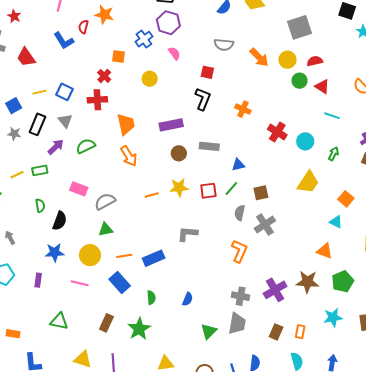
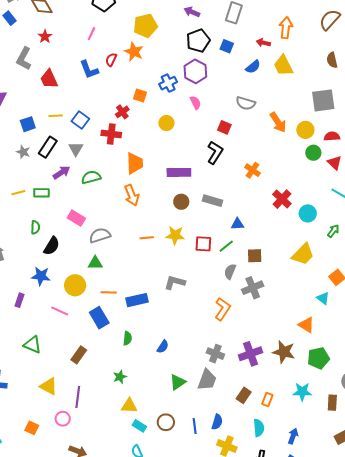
green star: (139, 329) -> (120, 377), moved, size x0.6

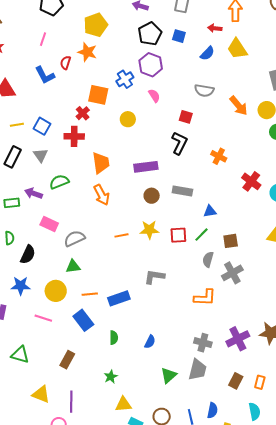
orange square: (140, 95) -> (98, 95), size x1.5
purple arrow: (61, 173) -> (33, 193), moved, turned -120
orange L-shape: (223, 309) -> (205, 298), turned 65

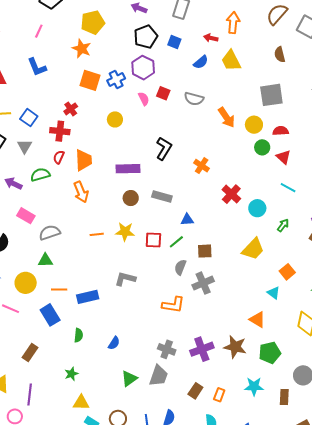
red semicircle: (66, 63) -> (59, 157), moved
orange square: (98, 95) -> (90, 80), moved
red square: (186, 117) -> (163, 93), moved

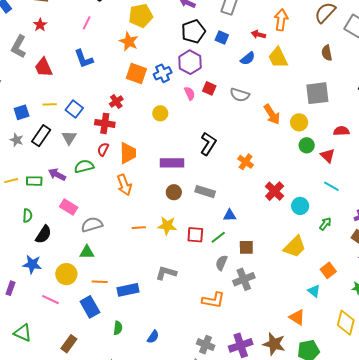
red semicircle: (281, 131) -> (341, 131), moved

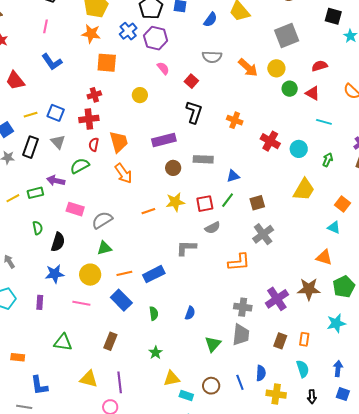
blue cross: (163, 73) -> (128, 31), moved
red square: (209, 88) -> (191, 81), moved, turned 32
red cross: (116, 101) -> (94, 95), turned 32
gray semicircle: (221, 263) -> (213, 228), moved, turned -126

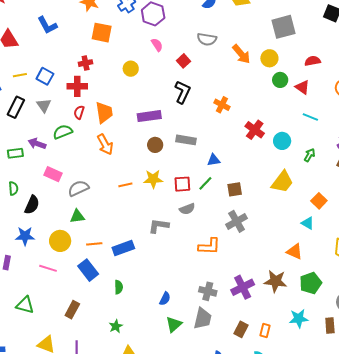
blue semicircle: (190, 313) -> (165, 299), moved

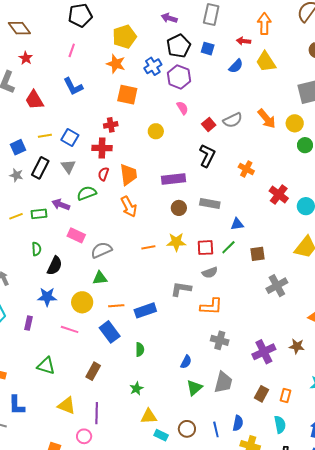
gray semicircle: (207, 39) -> (233, 120), moved, turned -36
gray cross: (237, 221) -> (277, 286), moved
orange L-shape: (209, 246) -> (211, 306), moved
brown star: (275, 281) -> (297, 346), size x0.7
gray cross: (208, 291) -> (220, 340), moved

